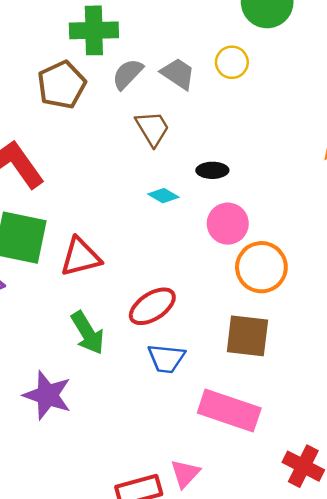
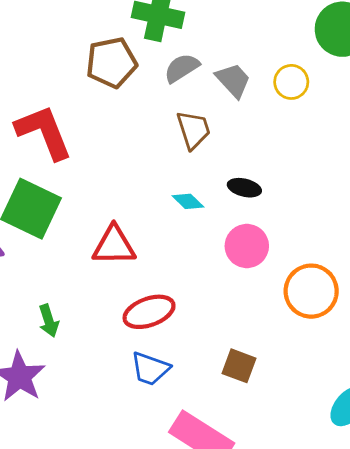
red triangle: (81, 257) -> (114, 245), moved
orange circle: (261, 267) -> (311, 291), moved
green arrow: (88, 333) -> (49, 321), moved, size x0.7
brown square: (247, 336) -> (239, 366), size x0.7

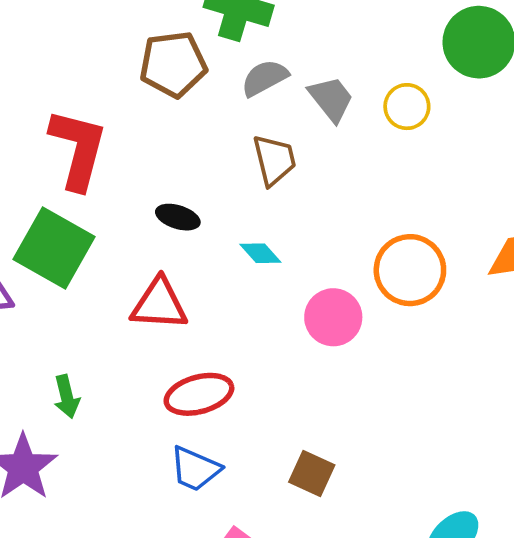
red L-shape: (44, 132) -> (78, 149), turned 32
black ellipse: (244, 188) -> (178, 217), moved
orange circle: (311, 291) -> (410, 270), moved

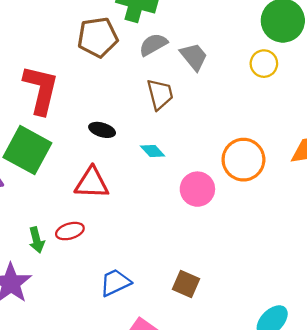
yellow circle: (407, 107) -> (264, 64), moved
red ellipse: (199, 394) -> (70, 231), moved, size x0.7
blue trapezoid: (195, 469) -> (115, 283), turned 132

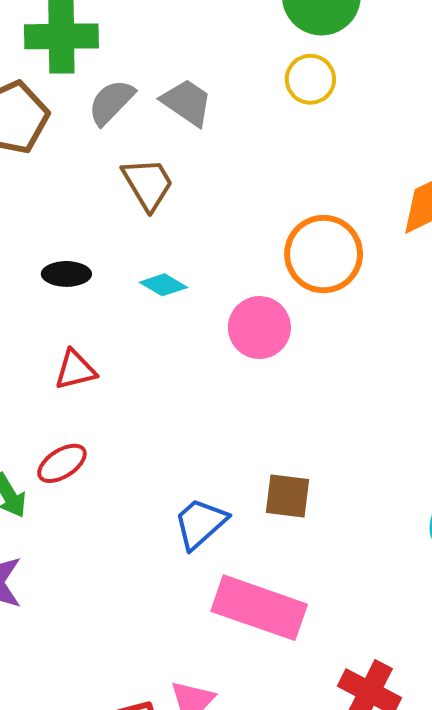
red triangle: (92, 183) -> (75, 370), size x0.7
blue trapezoid: (115, 283) -> (200, 523), moved

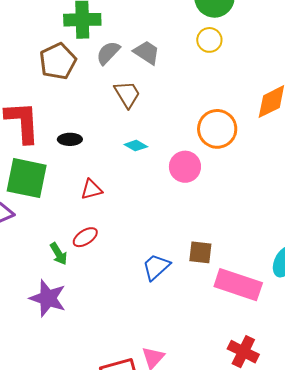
black ellipse: (66, 274) -> (70, 139), moved
pink rectangle: (259, 608) -> (238, 285), moved

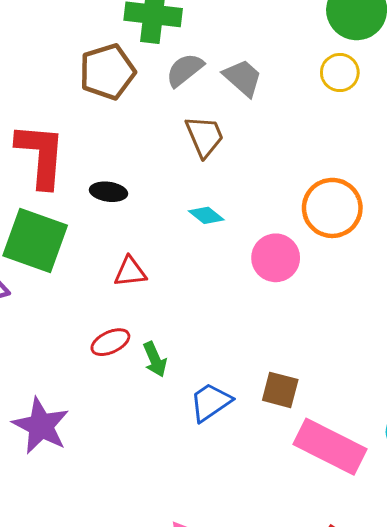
green arrow: (59, 254) -> (155, 359), moved

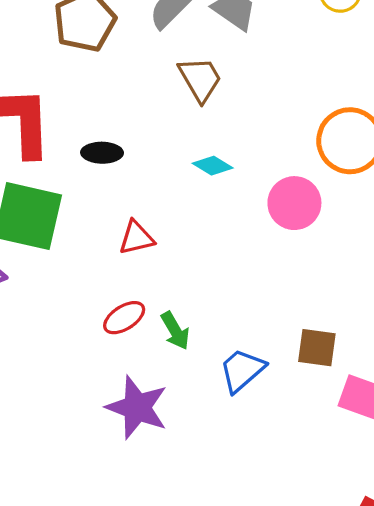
purple star: (41, 426) -> (137, 407), moved

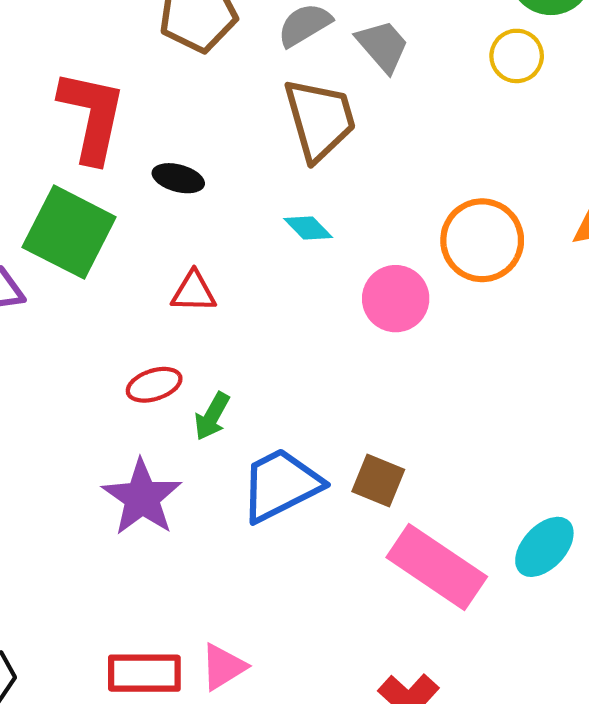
brown trapezoid: (200, 79) -> (320, 119), size x1.4
green arrow: (175, 331) -> (212, 416), turned 45
blue trapezoid: (242, 370) -> (281, 485), size x1.4

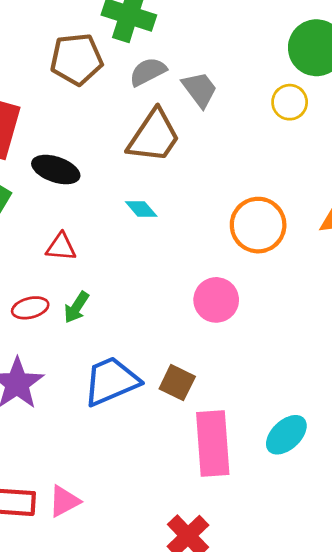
brown trapezoid: (320, 119) -> (154, 136), turned 46
black ellipse: (178, 178) -> (56, 170), size x1.4
pink circle: (396, 299) -> (216, 300), moved
green arrow: (212, 416) -> (76, 307), moved
pink rectangle: (437, 567) -> (213, 444), turned 48

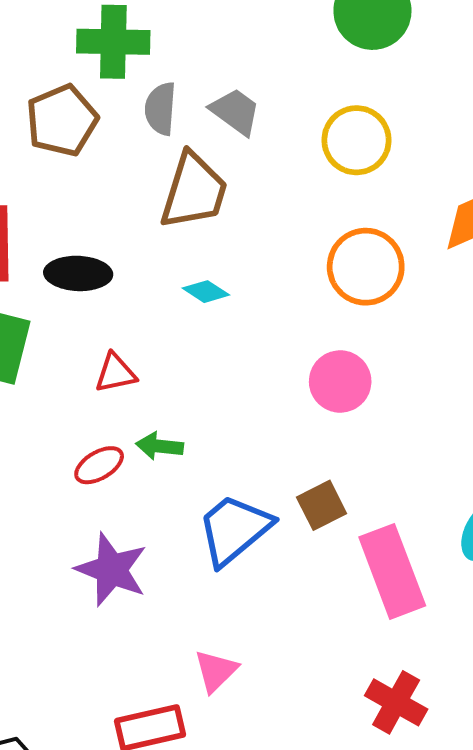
gray semicircle: (148, 72) -> (161, 109), turned -42
yellow circle: (290, 102) -> (357, 140), moved, size x1.4
green arrow: (76, 307) -> (160, 446), turned 80
brown square: (177, 383) -> (322, 505), turned -36
pink triangle: (64, 501) -> (216, 671), moved

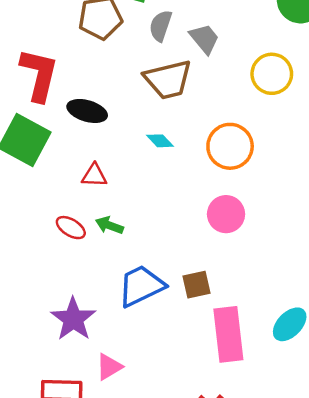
brown trapezoid: (194, 191) -> (168, 79), turned 45
orange circle: (366, 267) -> (230, 146), moved
red ellipse: (99, 465) -> (71, 228), turned 48
purple star: (112, 570) -> (73, 319), moved

